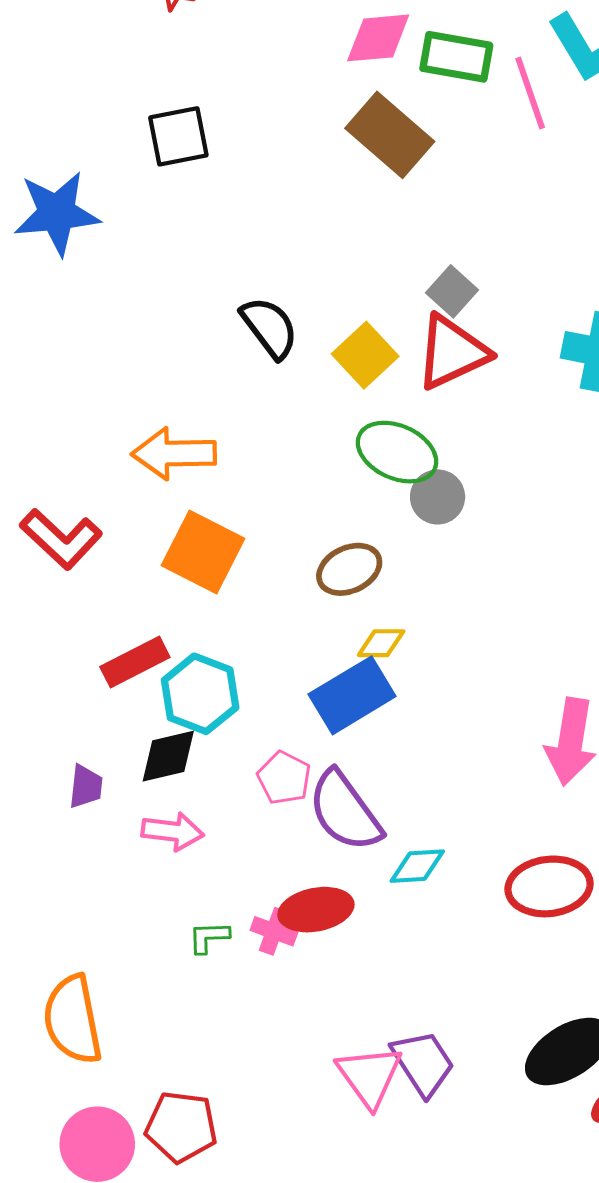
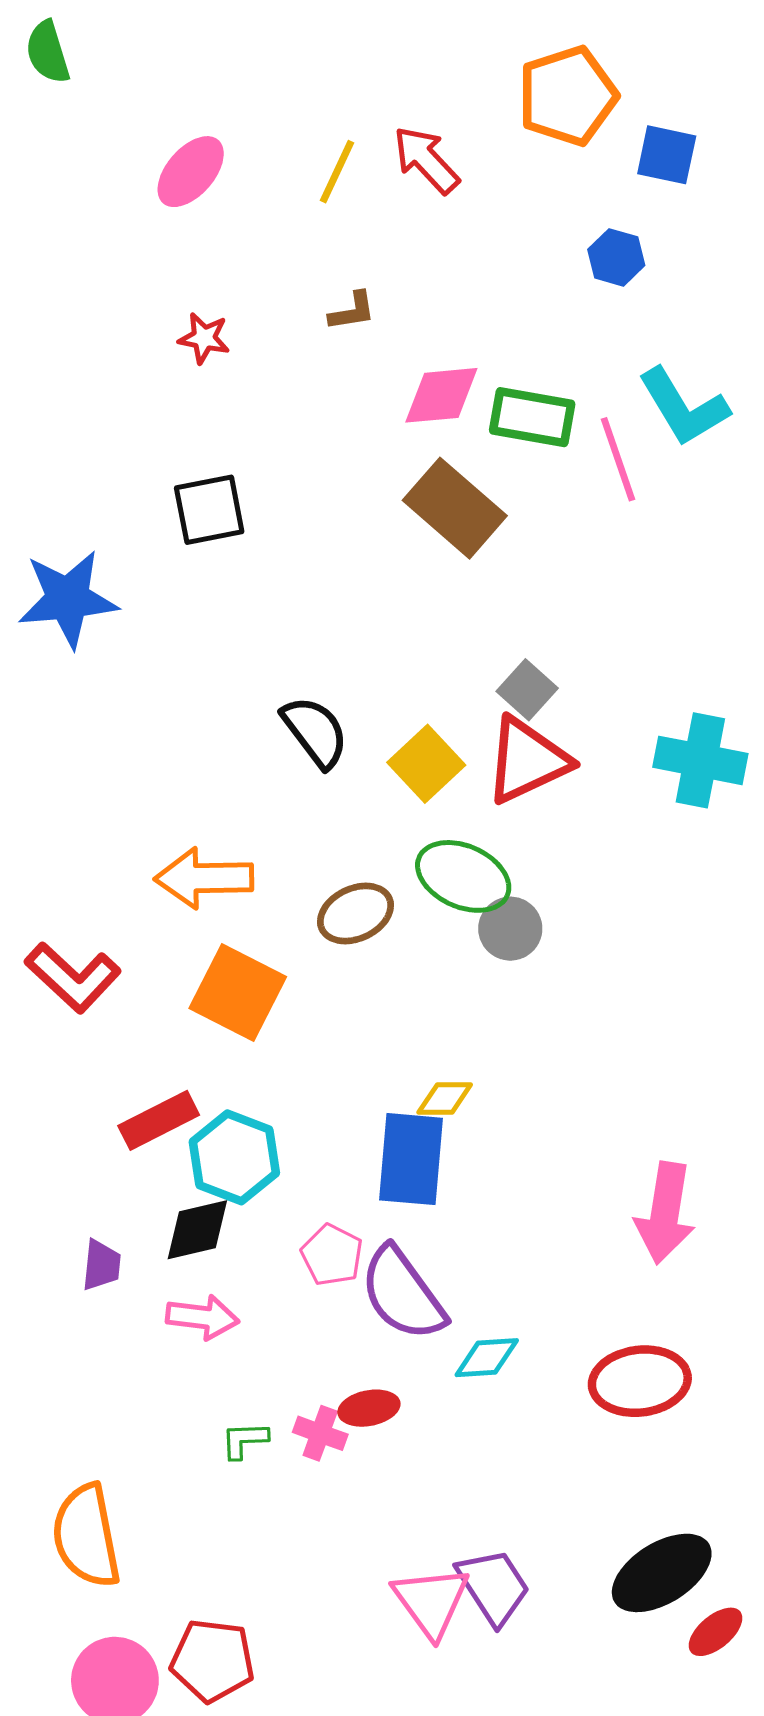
brown ellipse: (349, 569) -> (356, 913), moved
blue rectangle: (352, 695) -> (411, 1159), turned -54
red ellipse: (316, 910) -> (369, 1408), size x0.7

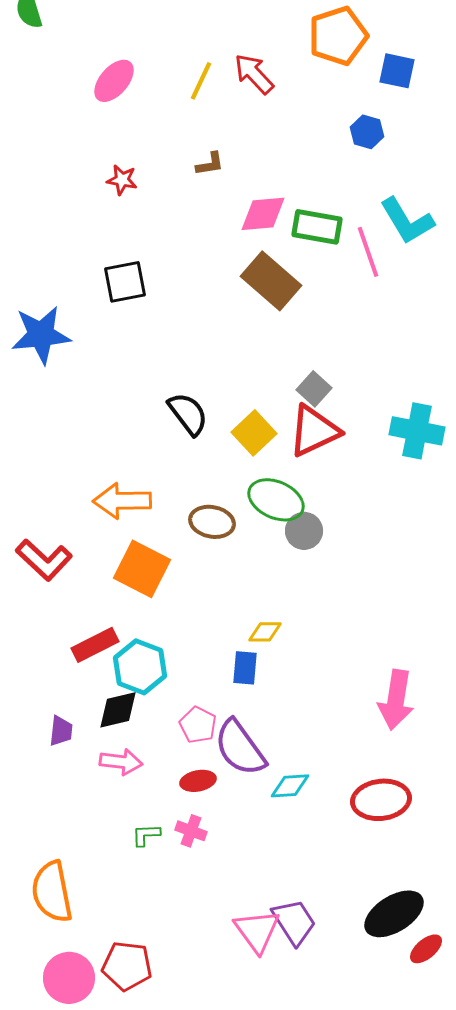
brown ellipse: (356, 913) -> (212, 522), turned 36
blue rectangle: (411, 1159) -> (245, 668), size x0.6
red ellipse: (369, 1408) -> (198, 781), moved

